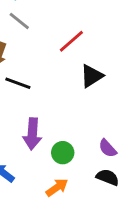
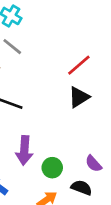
red line: (71, 41) -> (79, 65), moved
black semicircle: (108, 177) -> (81, 188), moved

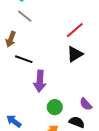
purple arrow: (24, 150) -> (40, 81), moved

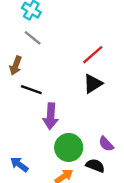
green circle: (55, 107) -> (69, 147), size x1.5

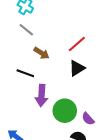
brown arrow: (16, 66) -> (42, 53), moved, turned -77
green circle: (69, 147) -> (65, 111), moved

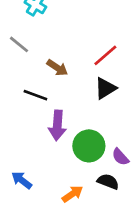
gray line: (26, 30) -> (19, 44), moved

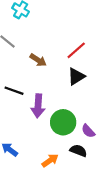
black line: (35, 95) -> (14, 91), moved

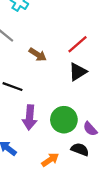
purple arrow: (38, 106) -> (30, 117), moved

